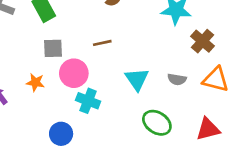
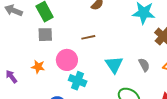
gray square: (53, 48) -> (45, 35), moved
gray semicircle: (177, 79) -> (144, 65), turned -128

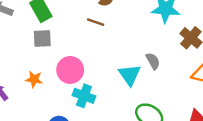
brown line: (88, 37) -> (96, 22), moved, turned 32
gray semicircle: (144, 65) -> (153, 61), moved

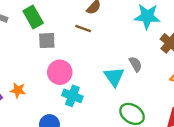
gray square: (42, 39) -> (47, 41), moved
orange star: (34, 79) -> (18, 90), moved

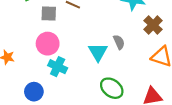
gray square: (47, 41) -> (49, 13), moved

